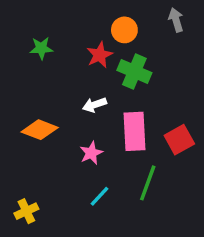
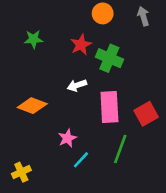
orange circle: (124, 30) -> (103, 13), moved
pink star: (91, 153) -> (67, 138), moved

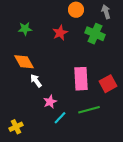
green cross: (109, 58) -> (95, 34), moved
white arrow: (77, 85) -> (36, 81), moved, turned 72
orange diamond: (32, 106) -> (24, 62), moved, turned 40
green line: (120, 149) -> (89, 110), turned 55

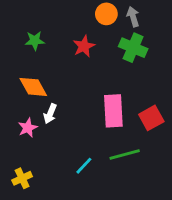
gray arrow: (106, 12) -> (133, 17), moved
white arrow: (36, 81) -> (50, 114), turned -120
pink star: (50, 102) -> (28, 128), moved

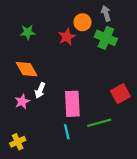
orange circle: (106, 14) -> (82, 22), moved
pink rectangle: (113, 111) -> (72, 104), moved
cyan line: (84, 166) -> (67, 132), turned -56

